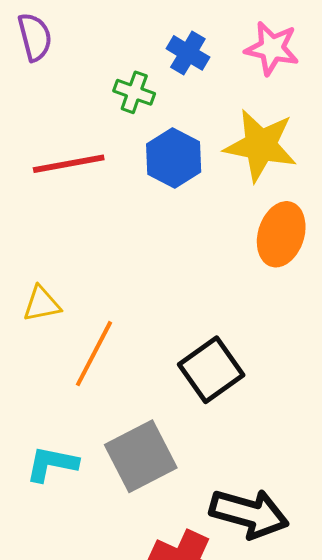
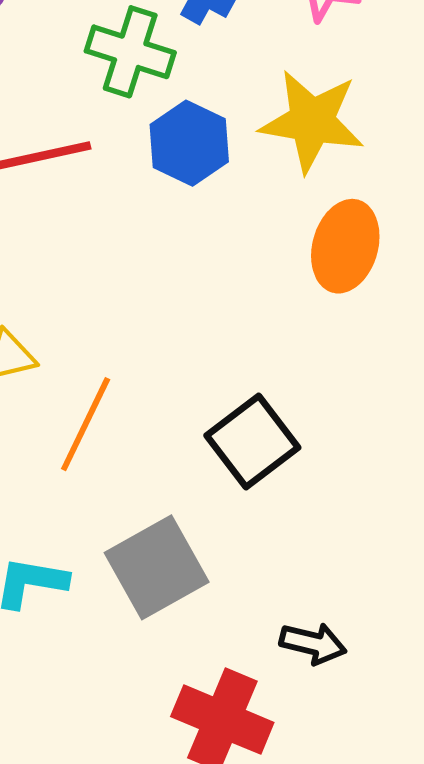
green cross: (134, 92) -> (130, 52), size x1.5
black arrow: (249, 513) -> (313, 643), size x0.6

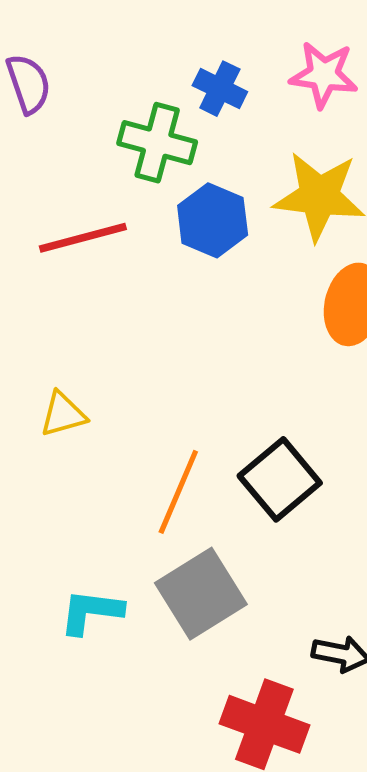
orange line: (86, 424) -> (178, 492), moved

